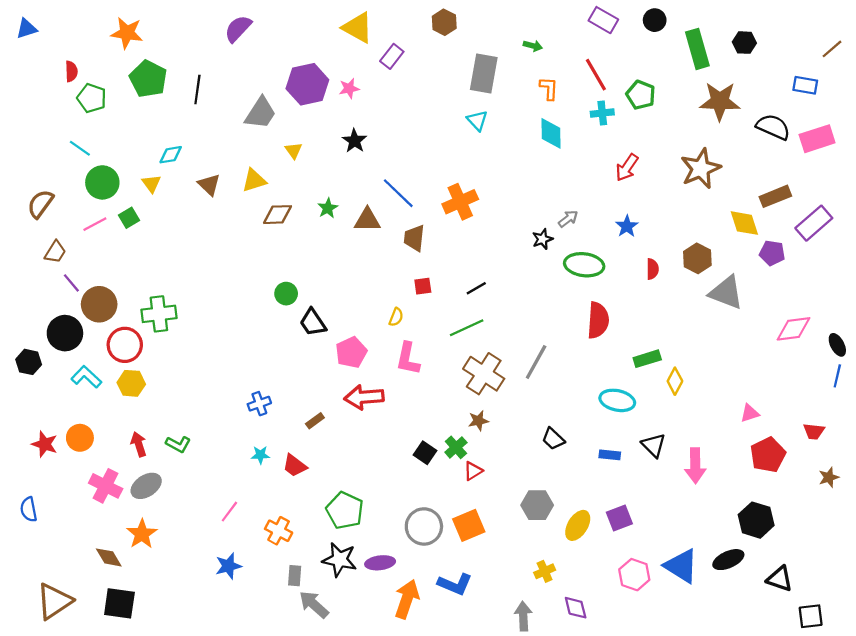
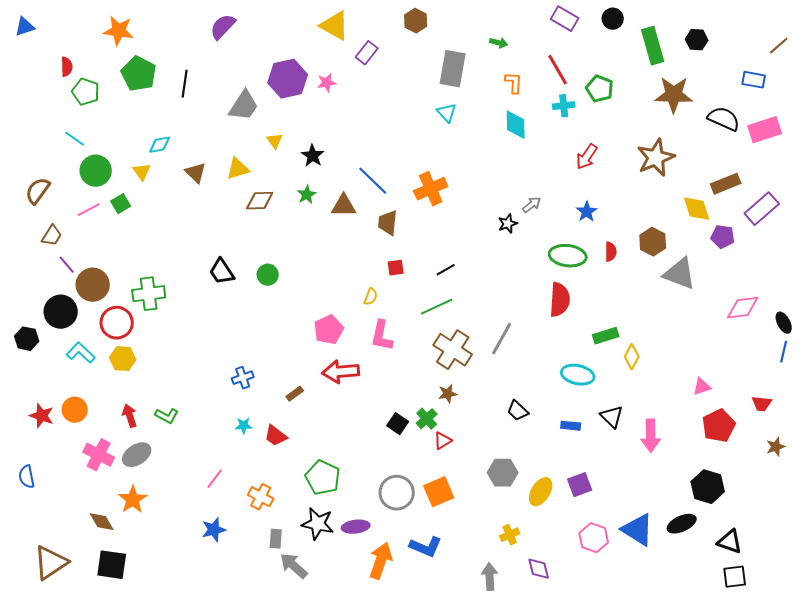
black star: (354, 141) -> (313, 156), moved
green ellipse: (584, 265) -> (568, 256), moved
black trapezoid: (313, 322) -> (222, 272), moved
black square: (811, 616) -> (735, 577), moved

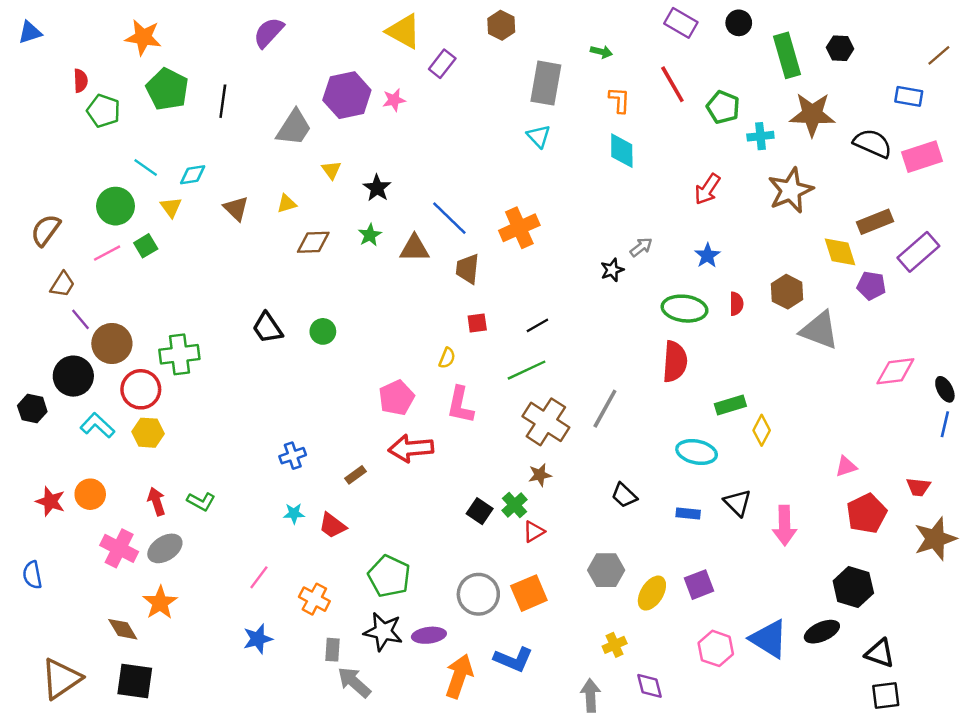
cyan cross: (564, 106) -> (760, 136), moved
cyan line: (75, 139) -> (146, 167), moved
yellow triangle: (238, 169) -> (287, 204), size x0.7
brown star: (776, 447) -> (935, 539), size x1.8

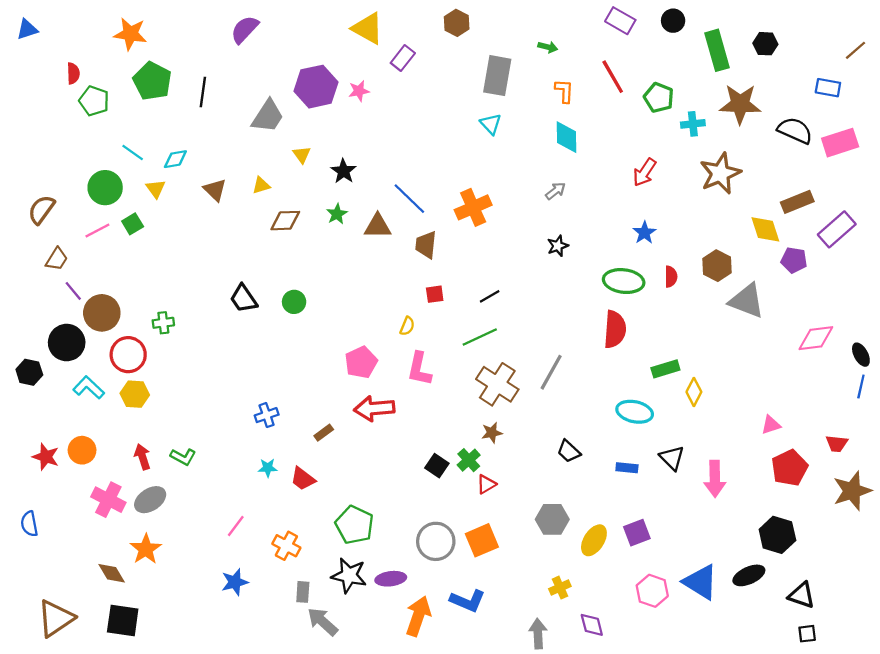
gray arrow: (641, 247) -> (556, 191), moved
green cross: (179, 354) -> (163, 323), size x0.6
black square: (886, 696) -> (807, 634), size x0.7

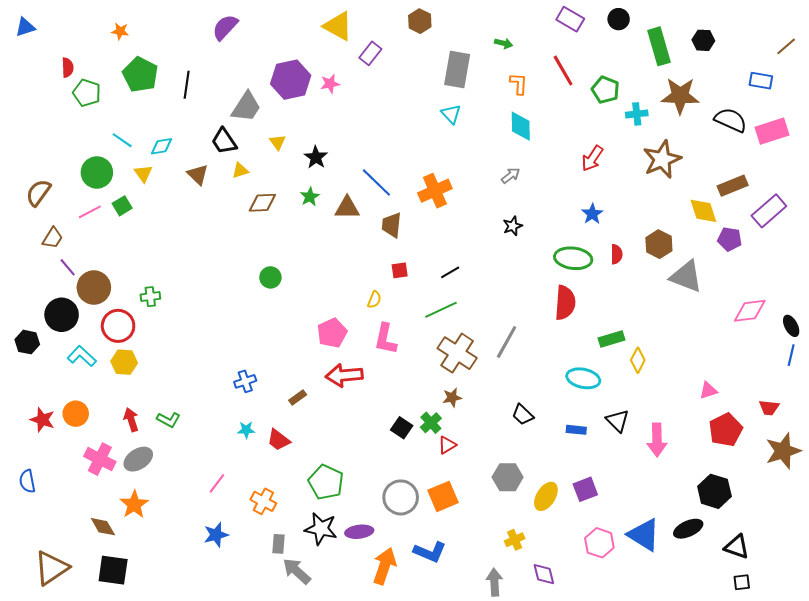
orange star: (130, 34) -> (120, 31), size x0.6
black trapezoid: (244, 299) -> (224, 141), moved

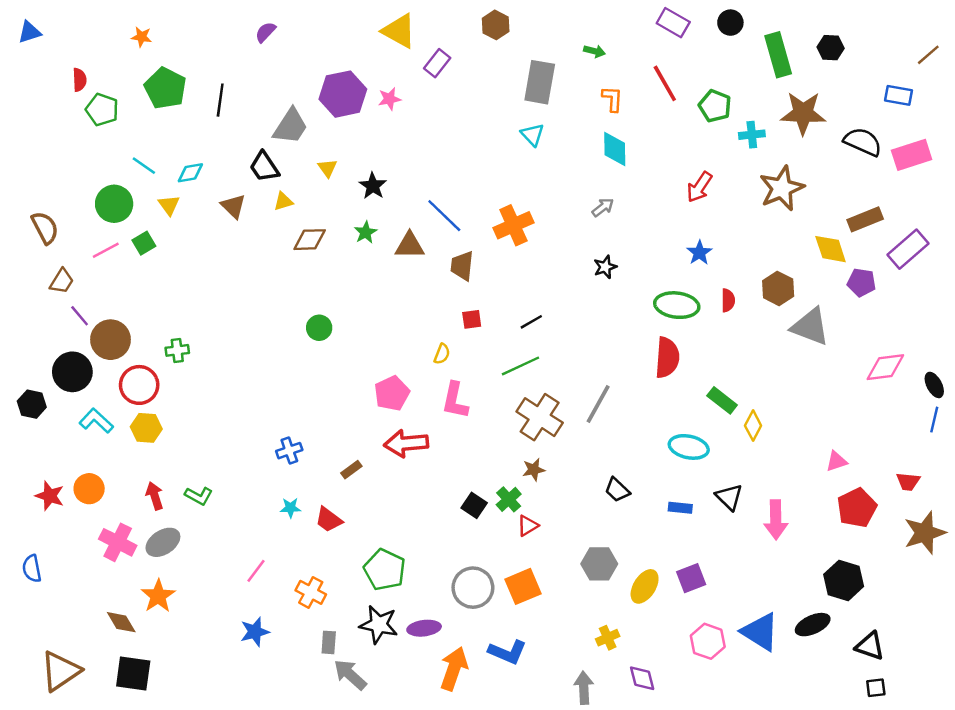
purple semicircle: (225, 27) -> (265, 32), size x0.7
brown semicircle: (38, 193) -> (45, 228), turned 116
green rectangle: (612, 339) -> (722, 400), turned 55

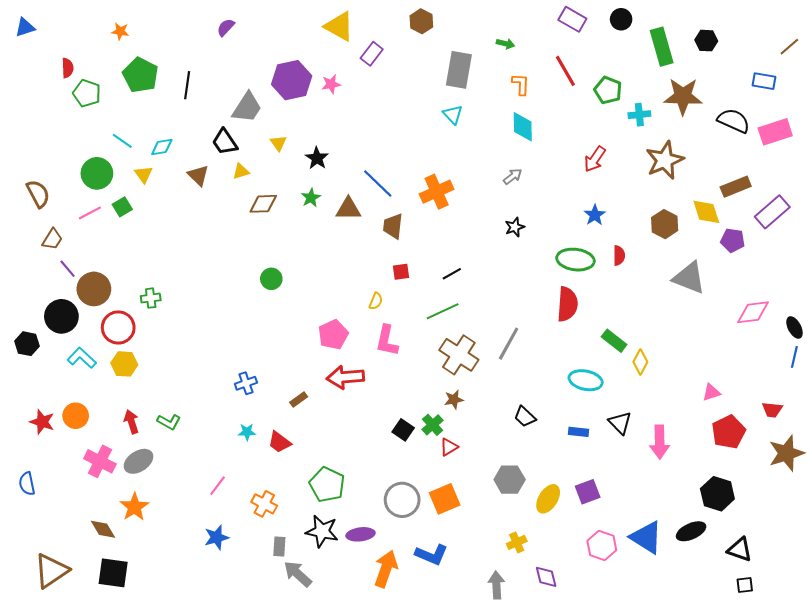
brown hexagon: (778, 288) -> (665, 224), moved

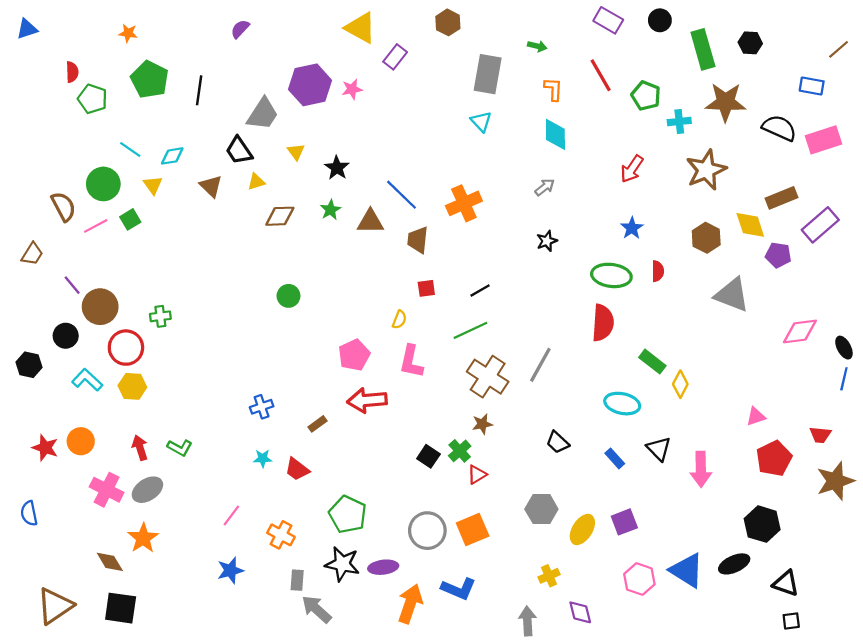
brown semicircle: (38, 194) -> (63, 207), moved
brown trapezoid: (52, 239) -> (32, 254), moved
black circle: (61, 316) -> (66, 336), size x0.7
blue rectangle: (579, 432) -> (615, 458), turned 42

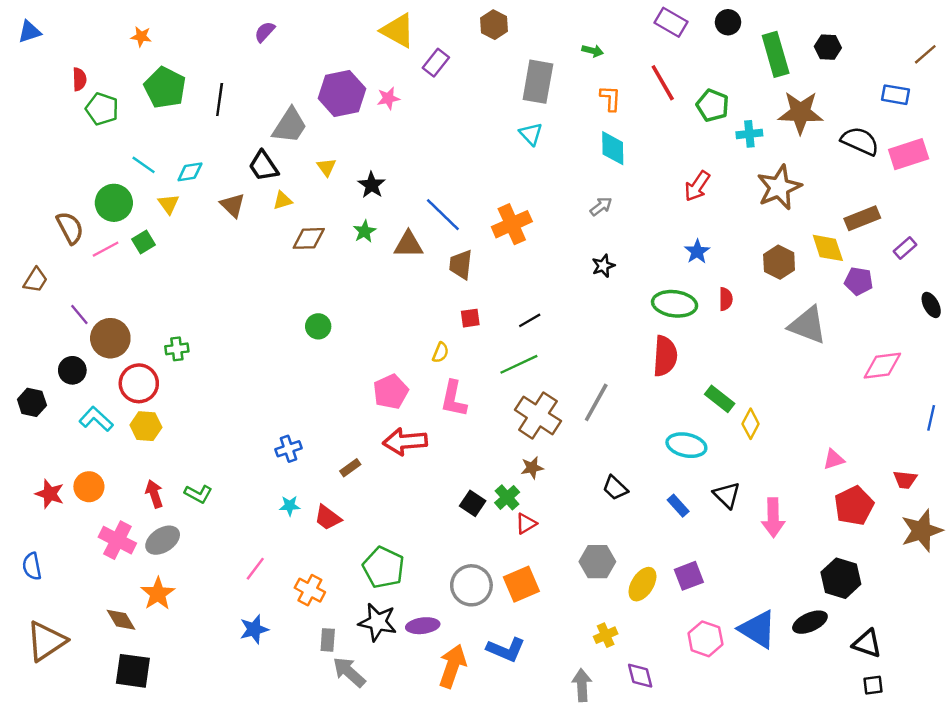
purple rectangle: (820, 225) -> (905, 248), size x0.6
black ellipse: (844, 348) -> (931, 305), moved
brown triangle: (55, 606) -> (46, 641), moved

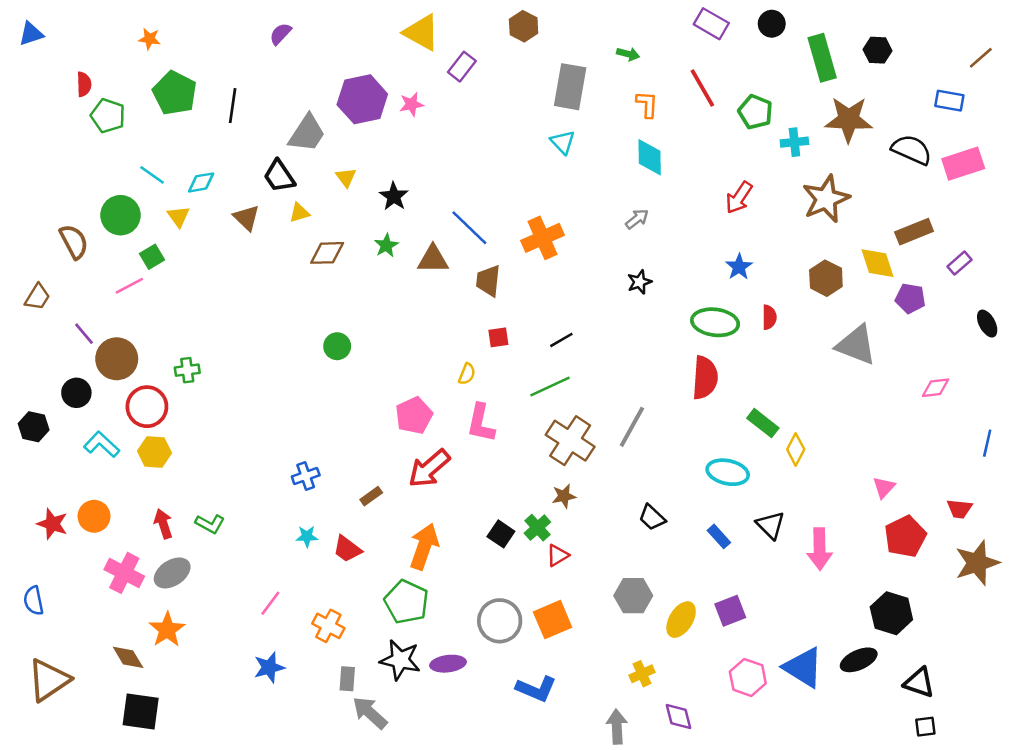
pink line: (106, 249) -> (129, 286), moved
pink diamond: (882, 366) -> (936, 388), size x0.7
red arrow: (405, 442) -> (429, 468), turned -36
pink triangle: (834, 459) -> (884, 487), turned -30
orange arrow: (452, 666) -> (424, 546), moved

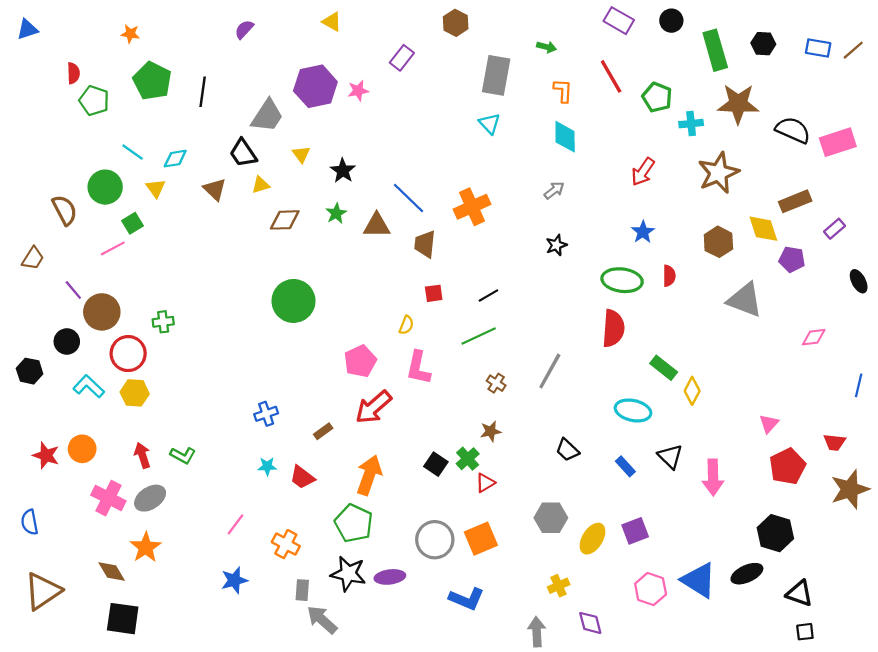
yellow triangle: (422, 33) -> (332, 22), moved, size x0.6
blue rectangle: (949, 101) -> (818, 48), moved
green circle: (337, 346) -> (294, 301), size x1.8
brown cross: (570, 441) -> (496, 383), size x0.5

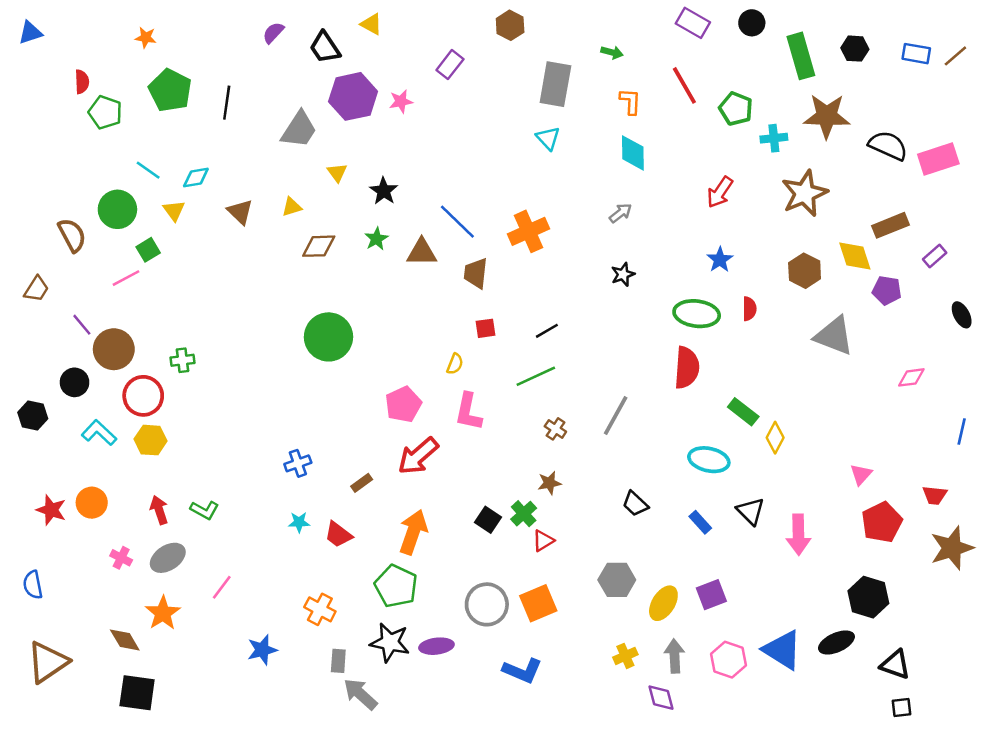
black trapezoid: (243, 153) -> (325, 47), moved
pink cross: (108, 498) -> (121, 558), size x0.6
pink line: (235, 524) -> (222, 587), moved
gray arrow: (537, 632) -> (675, 656), moved

